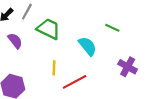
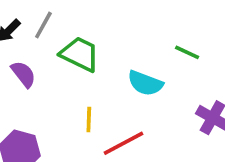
cyan semicircle: (88, 46) -> (145, 83), turned 150

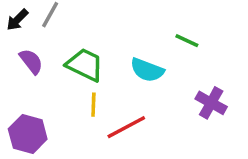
green trapezoid: (80, 54) -> (85, 65), moved

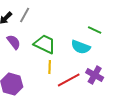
green line: (187, 41) -> (95, 30), moved
purple cross: (211, 103) -> (95, 75), moved

